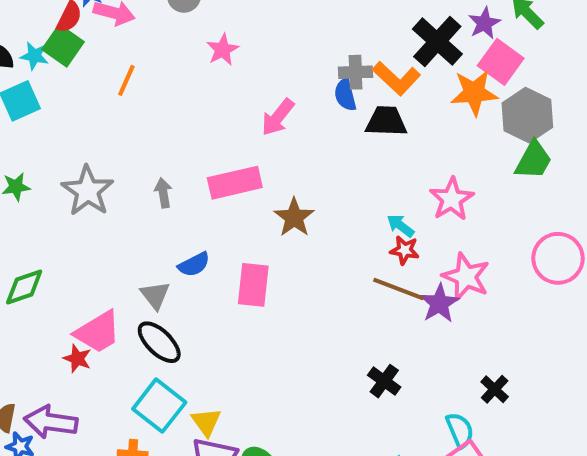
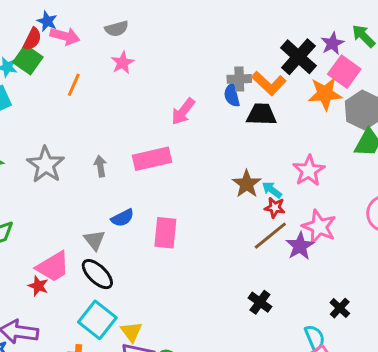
pink star: (223, 50) -> (123, 63), moved
brown star: (294, 217) -> (247, 184), moved
brown line: (398, 289) -> (270, 236), turned -60

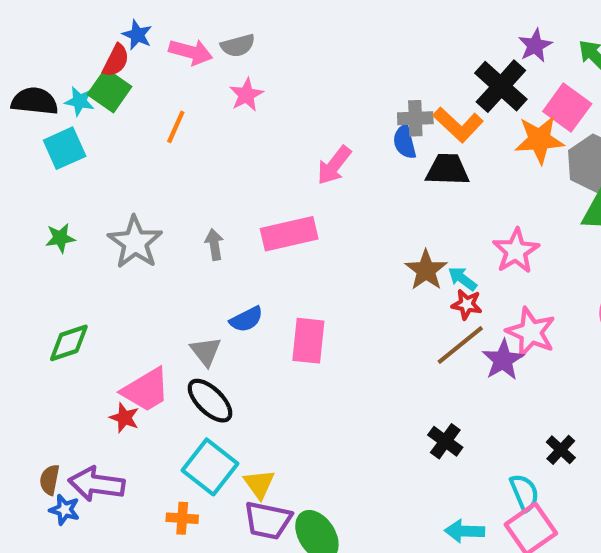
pink arrow: (65, 36) -> (191, 52), moved
purple star: (332, 43) -> (535, 46), moved

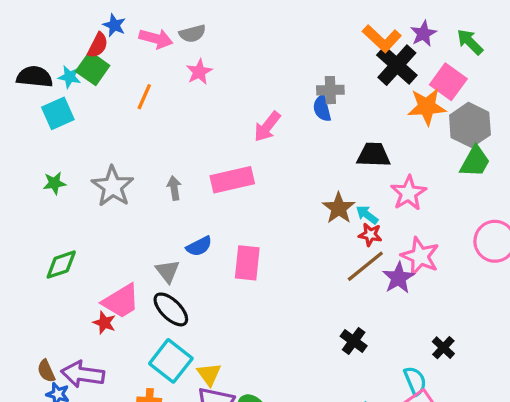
orange L-shape: (458, 125) -> (382, 39), moved
black trapezoid: (447, 170) -> (374, 155), moved
brown semicircle: (50, 480) -> (46, 371), turned -35

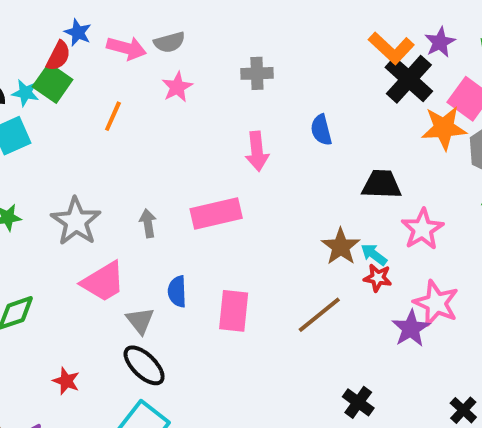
gray cross: (330, 90) -> (257, 73), moved
pink arrow: (267, 127) -> (257, 151), turned -44
blue semicircle: (199, 246) -> (177, 291), turned 115
brown line: (365, 266) -> (319, 315), moved
pink trapezoid: (121, 301) -> (103, 282), moved

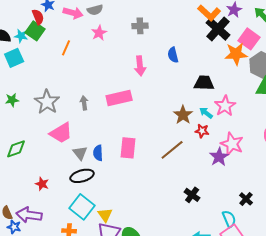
red semicircle: (58, 56) -> (38, 17), turned -49
cyan arrow: (374, 254) -> (206, 113), moved
blue semicircle: (177, 291) -> (98, 153), moved
black ellipse: (144, 365) -> (82, 176), turned -60

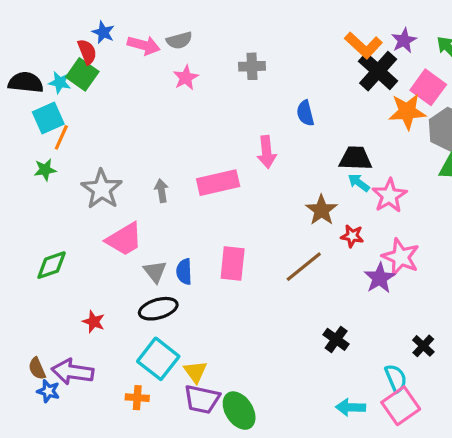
orange line: (66, 48) -> (61, 137), moved
pink arrow: (140, 66) -> (267, 152), moved
green star: (12, 100) -> (45, 170), moved
cyan arrow: (206, 113) -> (359, 183), moved

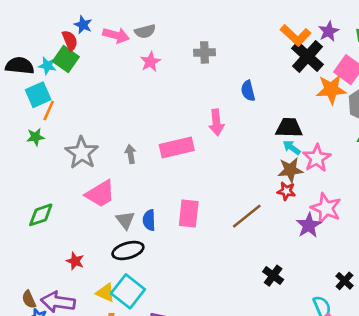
brown star: (321, 210) -> (290, 170), moved, turned 30
yellow triangle: (195, 372) -> (105, 293), moved, turned -30

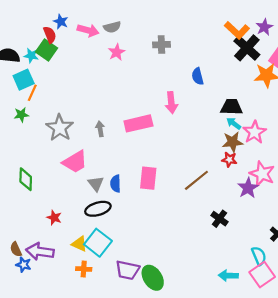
green diamond: (41, 215) -> (26, 179), turned -70
black cross: (273, 276) -> (219, 219), moved

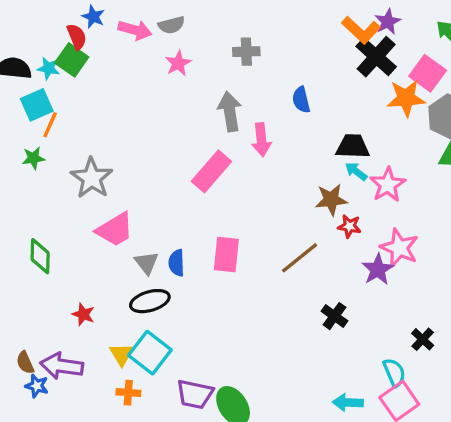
purple star: (264, 27) -> (388, 22), moved
pink rectangle: (138, 123) -> (211, 171), turned -36
gray arrow: (100, 129) -> (230, 111), moved, size x1.6
brown star: (233, 142) -> (331, 200), moved
yellow triangle: (79, 244) -> (122, 354), turned 35

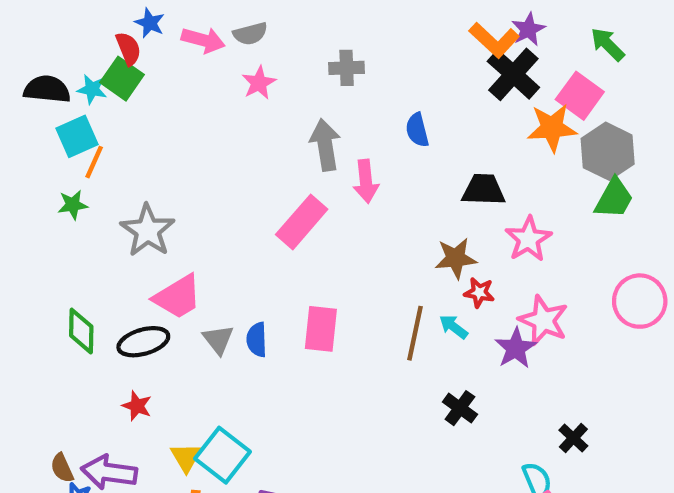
cyan arrow: (356, 171) -> (454, 327), moved
brown line: (300, 258) -> (415, 333), turned -39
black ellipse: (150, 301) -> (143, 342), moved

